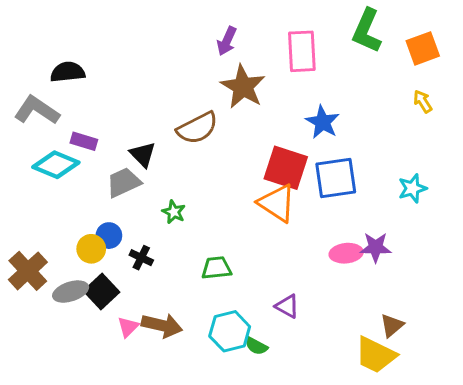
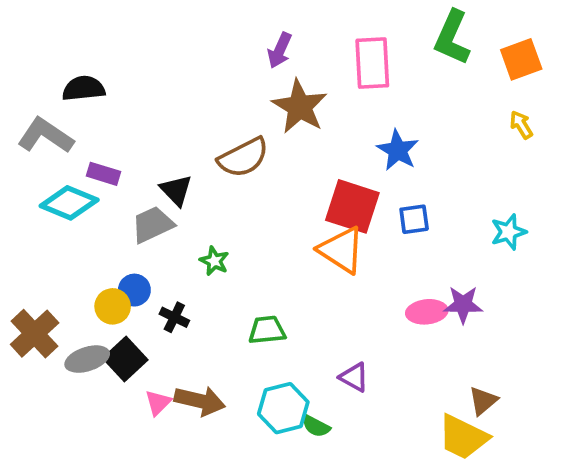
blue square: (336, 178) -> (414, 219), size x0.6

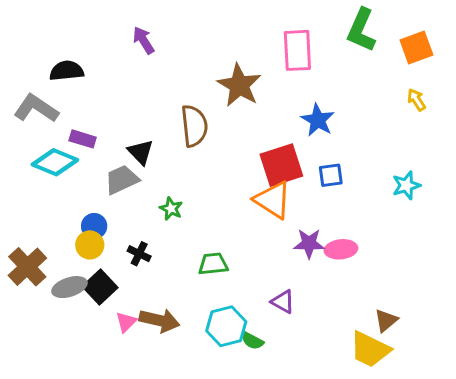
purple arrow: (280, 50) -> (143, 40), moved, turned 124
brown semicircle: (243, 157) -> (194, 126), turned -69
red square: (352, 206) -> (281, 165), turned -36
blue circle: (134, 290) -> (94, 226), moved
purple star: (463, 305) -> (309, 244), moved

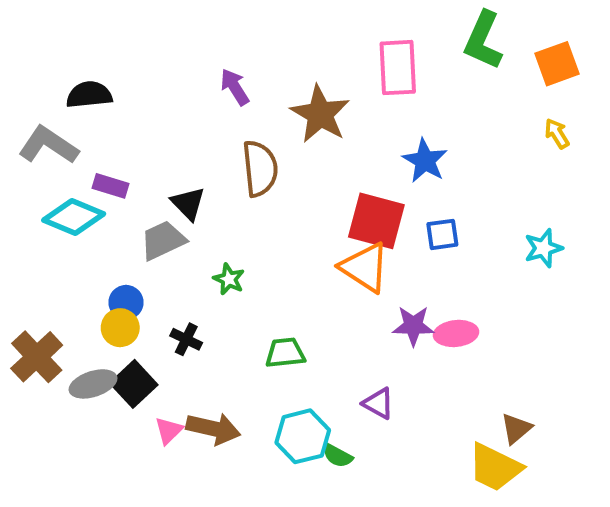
purple arrow: (143, 40) -> (235, 87), moved
red square: (281, 165) -> (376, 221), turned 33

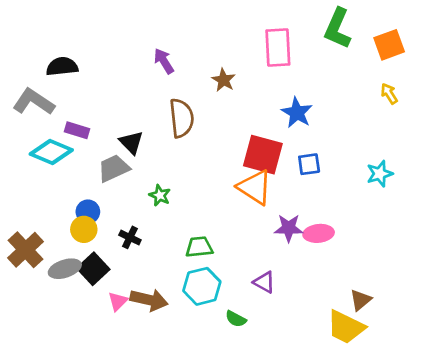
brown star: (320, 114) -> (224, 80), size x0.6
cyan hexagon: (303, 436) -> (202, 286), moved

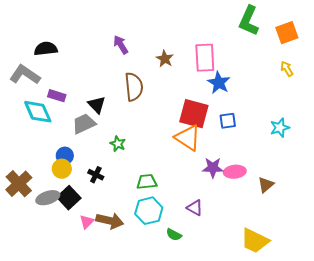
pink rectangle: (278, 47) -> (205, 58), moved
cyan diamond: (51, 152) -> (38, 112), turned 44
brown triangle: (361, 300) -> (266, 185), moved

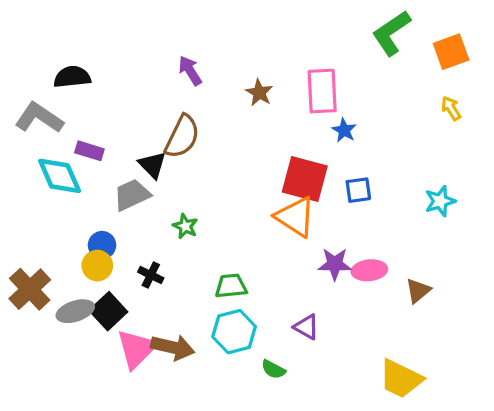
green L-shape: (249, 21) -> (391, 33), turned 32
blue star: (219, 83) -> (344, 130), size x0.7
brown semicircle: (134, 87) -> (182, 137), moved, turned 32
pink triangle: (87, 222) -> (137, 349), size x1.8

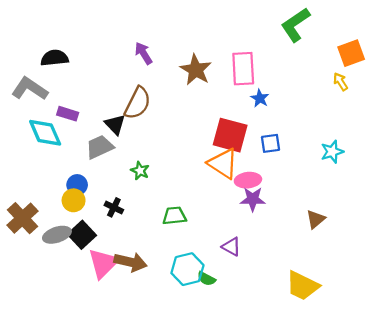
orange square: (451, 52) -> (351, 53), moved
brown star: (259, 93) -> (196, 70), size x1.5
pink ellipse: (369, 270) -> (248, 180), moved
cyan hexagon: (234, 332) -> (187, 269), moved

